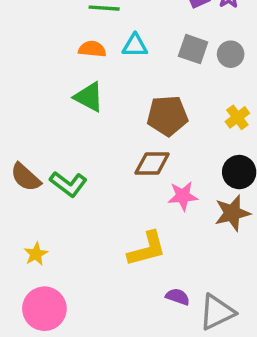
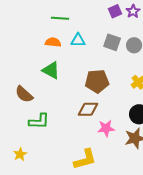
brown semicircle: (26, 177) -> (24, 94), moved
green L-shape: (68, 184) -> (39, 121), turned -35
yellow star: (36, 254) -> (20, 154), moved

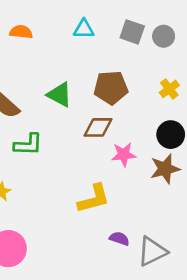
orange semicircle: (53, 42) -> (21, 32), moved
green triangle: (51, 70) -> (60, 95), moved

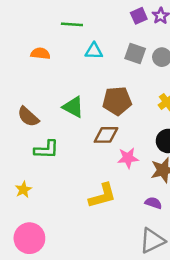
purple semicircle: (119, 239) -> (153, 203), moved

